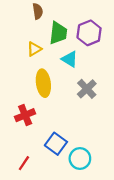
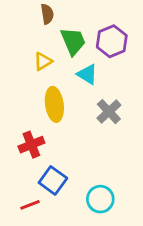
green trapezoid: (58, 33) -> (73, 41), turned -30
blue square: (56, 144) -> (53, 180), moved
red line: (24, 163) -> (30, 205), turned 35

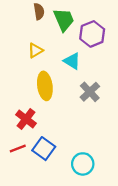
green trapezoid: (73, 41) -> (64, 20), moved
red cross: (31, 145) -> (26, 119), turned -30
red line: (30, 205) -> (18, 149), moved

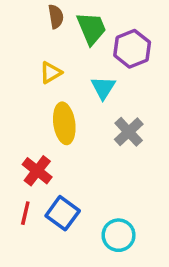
cyan triangle: (72, 61) -> (103, 88), turned 30
red line: (18, 149) -> (25, 213), turned -56

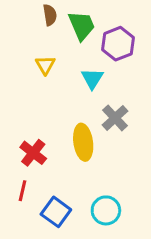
yellow triangle: (51, 72) -> (45, 65), turned -30
yellow ellipse: (64, 123) -> (83, 142), moved
blue square: (63, 213) -> (56, 212), moved

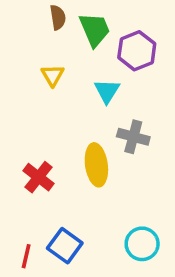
gray cross: (115, 118) -> (133, 137), turned -32
red line: (23, 191) -> (26, 256), moved
cyan circle: (106, 210) -> (142, 244), moved

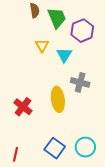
yellow triangle: (53, 75) -> (42, 45), moved
blue square: (65, 246) -> (55, 148), moved

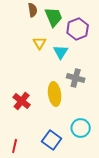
cyan circle: (85, 147) -> (81, 128), moved

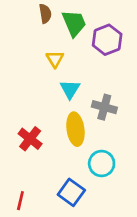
cyan triangle: (61, 52) -> (70, 89), moved
cyan circle: (81, 128) -> (102, 164), moved

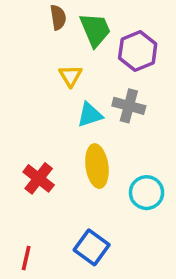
cyan triangle: (70, 89) -> (90, 115), turned 40
gray cross: (104, 107) -> (129, 106), moved
cyan circle: (102, 164) -> (147, 193), moved

